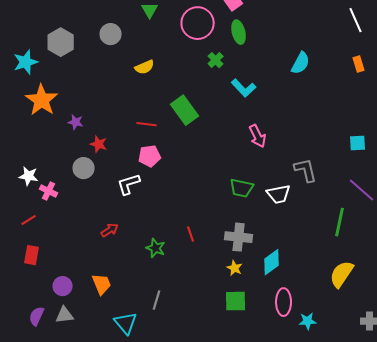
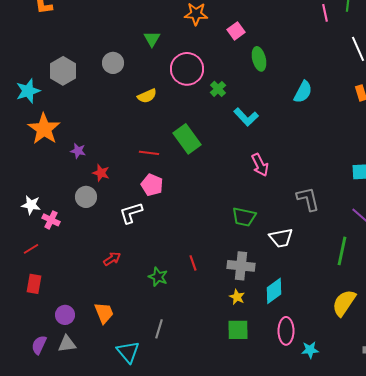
pink circle: (198, 23) -> (187, 69), moved
green ellipse: (239, 32) -> (259, 59), moved
pink pentagon: (150, 156) -> (152, 185), turned 30
white trapezoid: (279, 194) -> (281, 238), moved

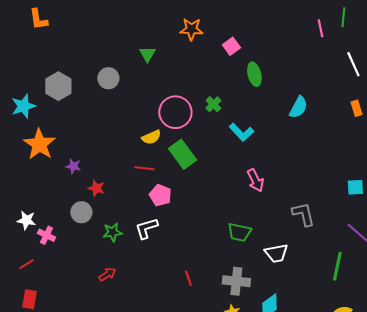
pink circle: (187, 69) -> (175, 112), moved
yellow semicircle: (147, 96) -> (151, 137), moved
pink pentagon: (152, 185) -> (160, 195), moved
white L-shape: (131, 213) -> (146, 228), moved
green star: (158, 277) -> (112, 232), moved, turned -30

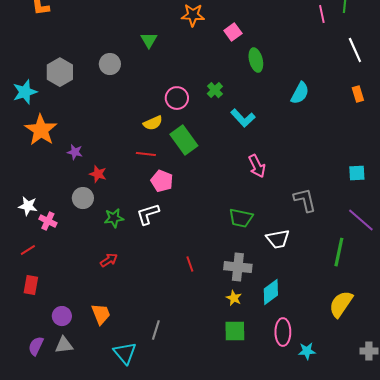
pink circle: (175, 112) -> (177, 98), size x0.7

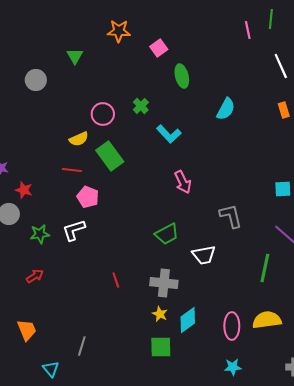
green trapezoid: (241, 218) -> (167, 234), turned -40
cyan diamond: (271, 292) -> (188, 320), moved
yellow semicircle: (341, 304) -> (267, 320), turned 48
pink ellipse: (283, 332) -> (232, 326), moved
cyan triangle: (125, 353) -> (51, 369), size x0.7

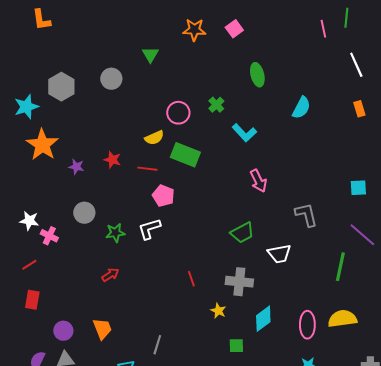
pink square: (159, 48) -> (234, 29), moved
green rectangle: (110, 156) -> (185, 155), turned -32
red star: (24, 190) -> (112, 160), moved
yellow star: (160, 314) -> (218, 311), moved
green square: (161, 347) -> (236, 346), size x0.7

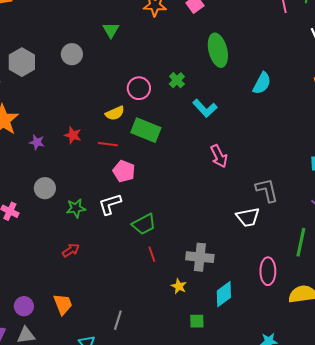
green ellipse: (257, 75) -> (218, 50), size x1.4
green trapezoid: (242, 233) -> (144, 224), moved
white trapezoid: (279, 254) -> (248, 217), moved
pink ellipse: (307, 325) -> (268, 271), moved

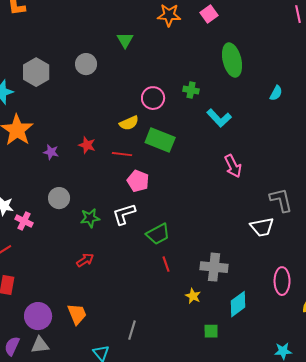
green cross: (177, 80) -> (191, 90), turned -35
cyan semicircle: (262, 83) -> (276, 93), size x0.7
purple circle: (24, 306) -> (38, 316), size x1.4

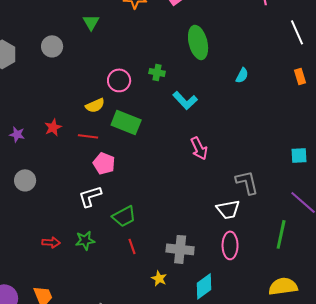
red star: (87, 145) -> (53, 127), turned 30
green star: (90, 218) -> (85, 240), moved
red arrow: (85, 260) -> (51, 242), turned 36
pink ellipse: (282, 281) -> (230, 245), moved

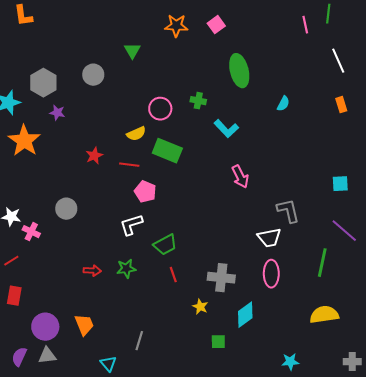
purple star: (17, 134) -> (57, 113), moved

